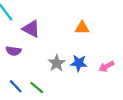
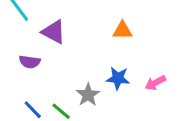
gray star: (57, 63) -> (88, 95), moved

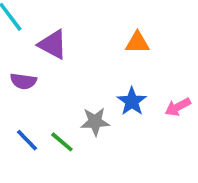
blue star: (118, 78) -> (132, 101), turned 30
gray star: (88, 95) -> (95, 122), turned 30

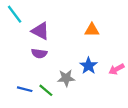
purple semicircle: (23, 81) -> (39, 53), moved
blue line: (27, 140) -> (25, 89), turned -32

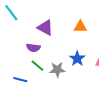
purple triangle: (40, 31) -> (45, 28), moved
green line: (46, 90) -> (37, 66), moved

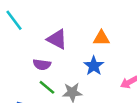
blue star: (77, 59) -> (94, 66), moved

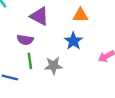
green line: (47, 87) -> (30, 61), turned 42

